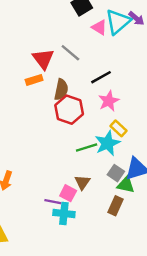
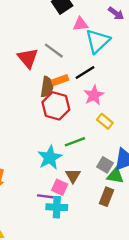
cyan triangle: (118, 22) -> (98, 41), moved
pink triangle: (99, 27) -> (80, 24), turned -35
orange rectangle: (34, 80) -> (60, 80), moved
cyan star: (108, 143) -> (50, 158), moved

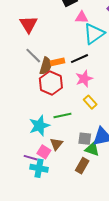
gray line: (54, 51) -> (33, 56), moved
red triangle: (28, 58) -> (29, 24), moved
gray square: (105, 165) -> (85, 139), turned -32

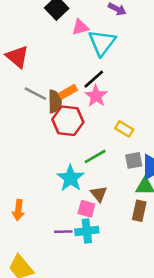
pink star: (84, 79) -> (96, 96), moved
gray square: (85, 139) -> (134, 160), moved
purple line: (31, 158) -> (63, 232), moved

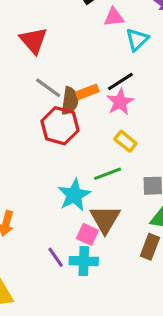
cyan triangle: (102, 43) -> (137, 40), size x0.7
red hexagon: (68, 121) -> (60, 126), moved
yellow rectangle: (124, 129) -> (125, 141), moved
brown triangle: (99, 194) -> (105, 219), size x1.5
purple line: (63, 232) -> (56, 257), turned 48

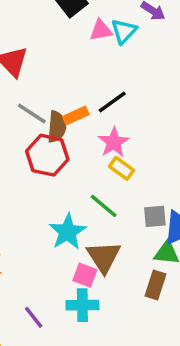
cyan triangle: (137, 40) -> (124, 31), moved
pink star: (120, 102) -> (114, 142), moved
green line: (108, 174) -> (104, 206), turned 64
purple line: (56, 257) -> (34, 317), moved

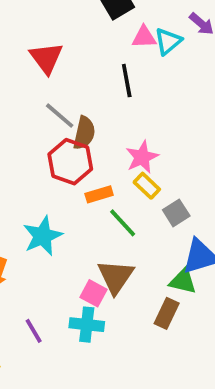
black line: (112, 102) -> (127, 81), moved, turned -72
orange rectangle: (76, 116) -> (99, 194), moved
gray square: (155, 216) -> (176, 213), moved, turned -35
cyan star: (68, 232) -> (43, 236), moved

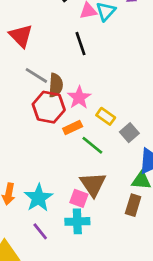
pink star: (142, 157) -> (79, 97), moved
cyan star: (43, 236) -> (38, 198), moved

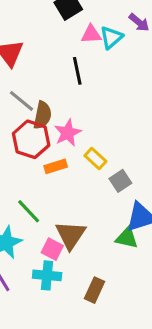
green line: (92, 145) -> (29, 211), moved
brown rectangle: (133, 205) -> (94, 290), moved

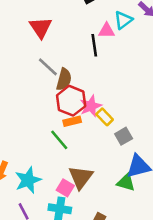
pink triangle: (91, 34) -> (107, 30), moved
pink star: (68, 133) -> (91, 106), moved
red hexagon: (31, 139) -> (71, 101), moved
green line: (29, 211) -> (59, 140), moved

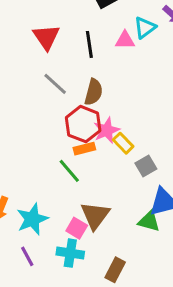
black line: (94, 45) -> (89, 44), moved
brown semicircle: (64, 79) -> (94, 92), moved

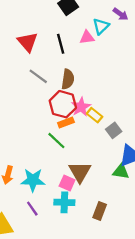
cyan star: (32, 219) -> (33, 180), turned 30

